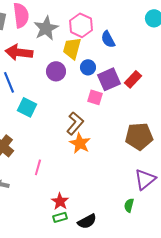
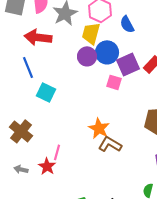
blue circle: (88, 67) -> (107, 52), size x1.5
purple circle: (56, 71) -> (87, 56), moved
brown L-shape: (75, 123) -> (110, 144), moved, turned -100
red star: (60, 201) -> (47, 166), moved

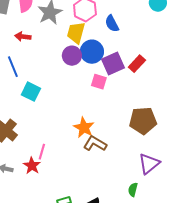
red arrow: (38, 37) -> (23, 37), size x0.6

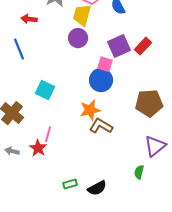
blue circle: (92, 52) -> (101, 80), moved
cyan square: (31, 92) -> (45, 90), moved
orange star: (84, 128) -> (90, 110), turned 30

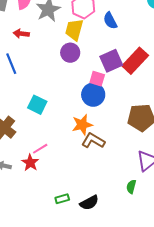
red rectangle: (143, 46) -> (135, 61), size x1.5
pink line: (48, 134) -> (40, 149), turned 42

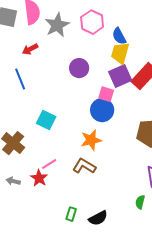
yellow trapezoid: (74, 30) -> (120, 53), moved
red arrow: (21, 34) -> (30, 49), turned -35
brown L-shape: (93, 141) -> (84, 166), moved
green rectangle: (62, 199) -> (71, 214), turned -56

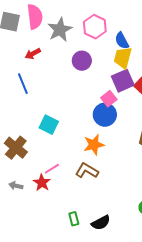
purple circle: (79, 68) -> (82, 61), moved
pink square: (106, 94) -> (109, 99), turned 35
green rectangle: (71, 214) -> (74, 219), turned -32

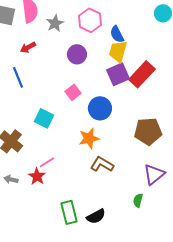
gray star: (60, 30) -> (55, 23), size x0.7
pink square: (109, 99) -> (73, 92), moved
brown L-shape: (87, 171) -> (102, 164), moved
green rectangle: (74, 219) -> (69, 212), size x1.6

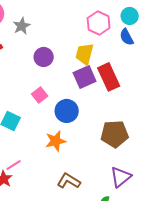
pink hexagon: (90, 20) -> (99, 23), moved
blue semicircle: (117, 34) -> (127, 37), moved
red rectangle: (142, 74) -> (109, 77), turned -68
brown L-shape: (102, 164) -> (69, 181), moved

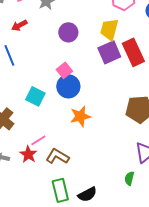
blue circle: (67, 111) -> (68, 86), moved
brown L-shape: (69, 181) -> (57, 156), moved

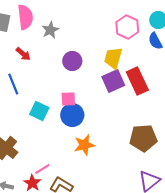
red arrow: (19, 25) -> (23, 54), turned -112
pink square: (64, 70) -> (68, 99), turned 35
cyan square: (35, 96) -> (39, 111), moved

